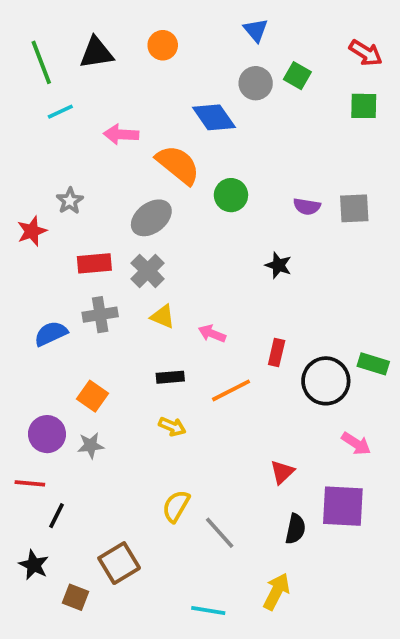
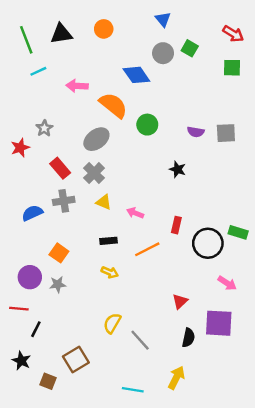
red rectangle: (94, 263) -> (60, 168), turned 55

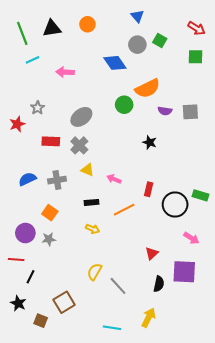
orange semicircle: (113, 105) -> (148, 88), moved, turned 115
red rectangle: (60, 168) -> (51, 141), turned -48
gray cross: (64, 201) -> (57, 180), moved

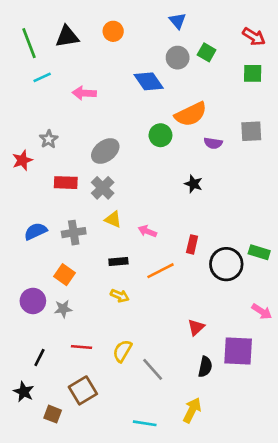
gray square: (190, 112) -> (251, 131), moved
pink arrow: (191, 238) -> (262, 311), moved
red line: (16, 259) -> (82, 347), moved

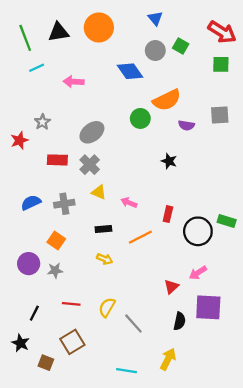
orange circle: (113, 31) -> (99, 27), size x1.6
red arrow: (254, 37) -> (222, 32), size x1.4
pink arrow: (262, 311) -> (198, 273), moved, turned 114

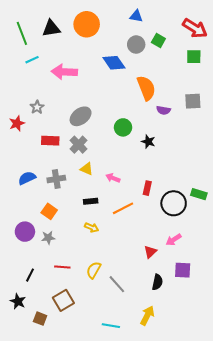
blue triangle: (155, 18) -> (136, 16), turned -40
pink arrow: (74, 82) -> (64, 72), size x1.4
orange semicircle: (167, 100) -> (146, 88), turned -85
green circle: (140, 118) -> (123, 127), moved
purple square: (208, 307) -> (183, 270), size x0.7

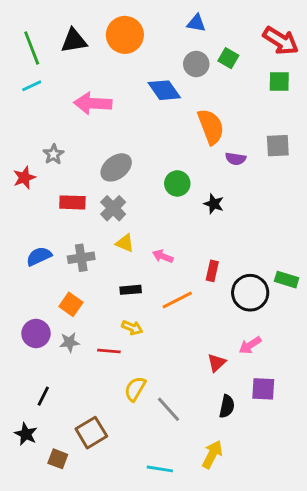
cyan line: (32, 60) -> (32, 86), moved
red line: (62, 267) -> (109, 351), moved

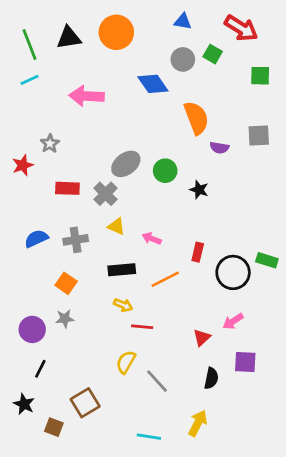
red arrow: (281, 41) -> (241, 28), moved
gray ellipse: (116, 167) -> (126, 164), moved
black rectangle: (131, 290) -> (122, 270), size x1.4
purple circle: (36, 333) -> (32, 329), moved
red line: (109, 351) -> (142, 327), moved

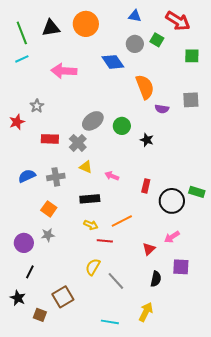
orange line: (165, 279) -> (122, 221), moved

